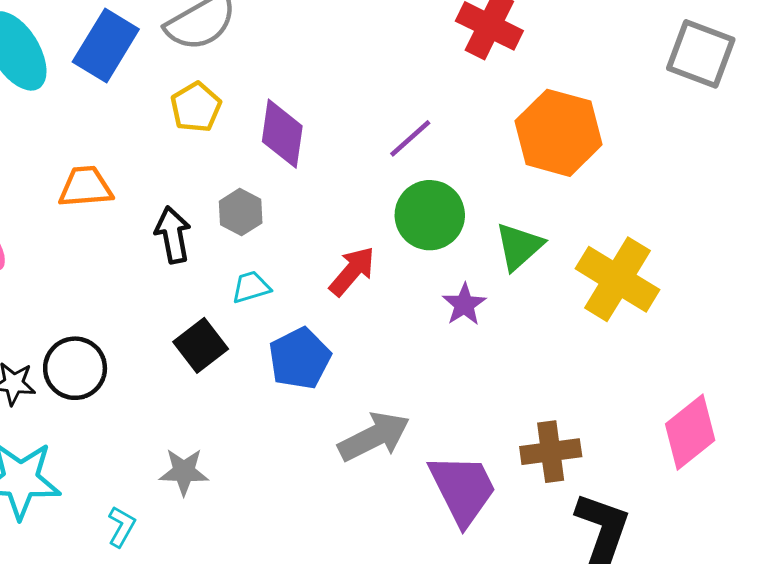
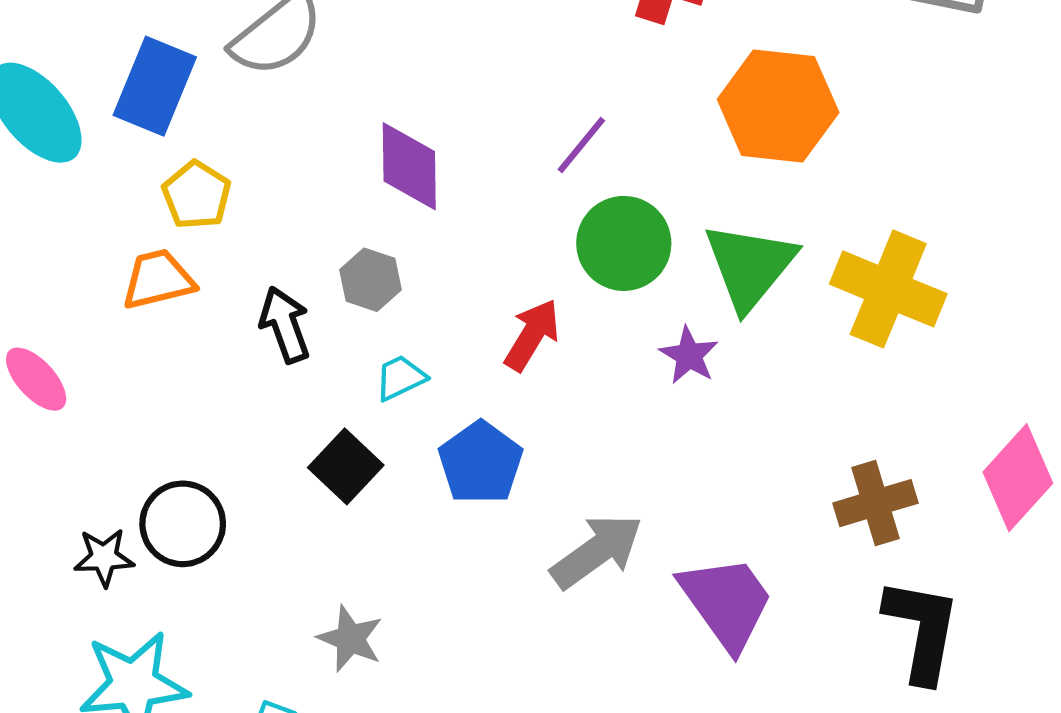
yellow pentagon: (196, 107) -> (197, 195), moved
green triangle: (519, 246) -> (750, 266), size x1.4
brown cross: (551, 452) -> (876, 503), moved
gray star: (184, 472) -> (350, 639), turned 30

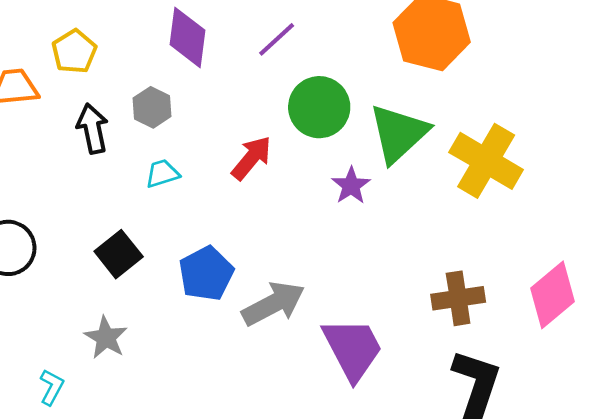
purple line: (581, 145) -> (277, 39), moved
yellow pentagon: (197, 195) -> (74, 52), moved
blue pentagon: (481, 463) -> (206, 274), moved
black square: (346, 466) -> (119, 254), moved

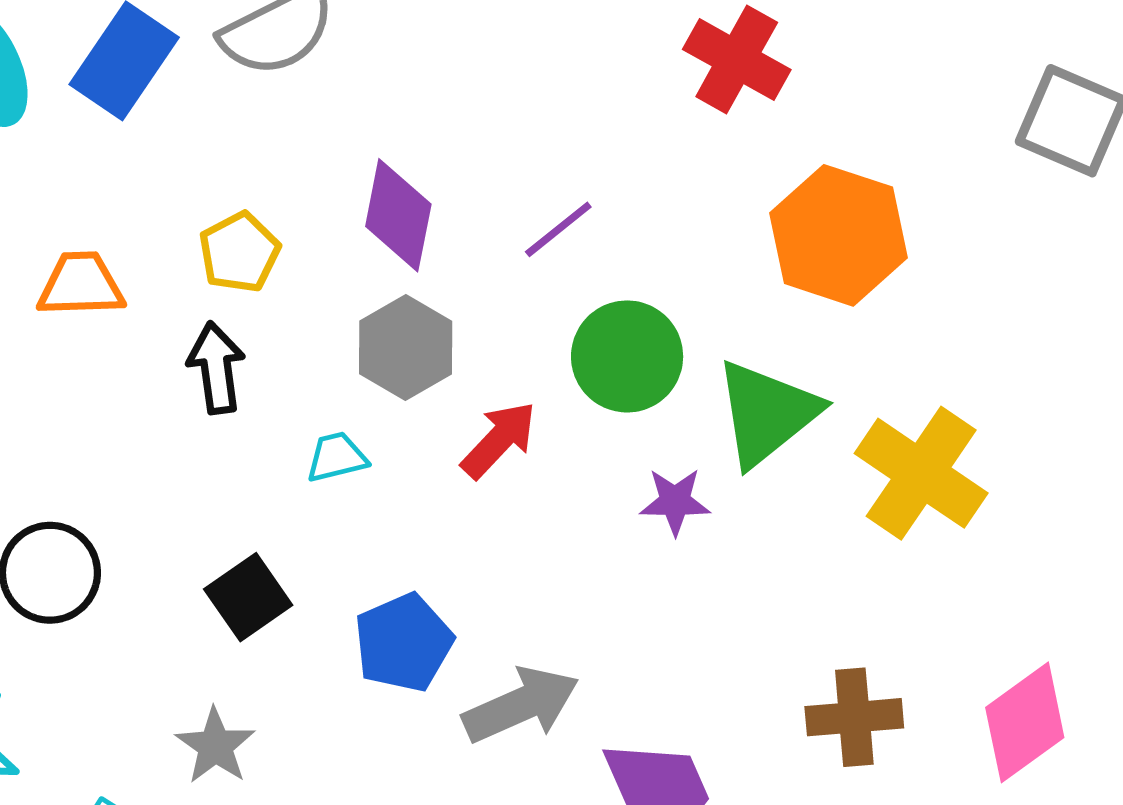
yellow pentagon: (74, 52) -> (239, 252), moved
gray hexagon: (152, 107) -> (406, 348), moved, size x1.4
purple star: (351, 186) -> (675, 502), turned 30

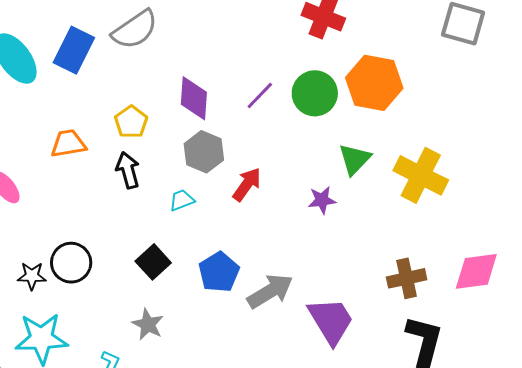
green circle: (627, 356) -> (315, 93), moved
green triangle: (767, 413) -> (355, 159), size x0.7
pink diamond: (1025, 722) -> (476, 271), turned 36

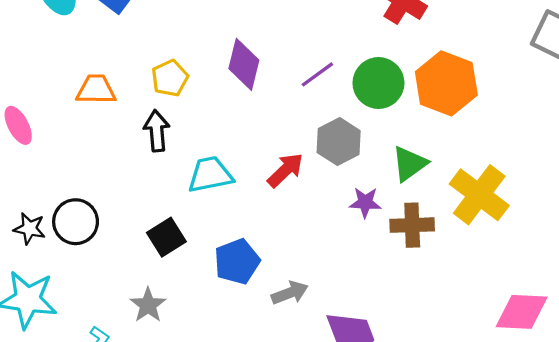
gray hexagon: (204, 152) -> (339, 142), moved
cyan trapezoid: (182, 200) -> (210, 175), size x1.6
brown cross: (407, 278) -> (412, 225), moved
gray arrow: (270, 291) -> (290, 293), size x0.7

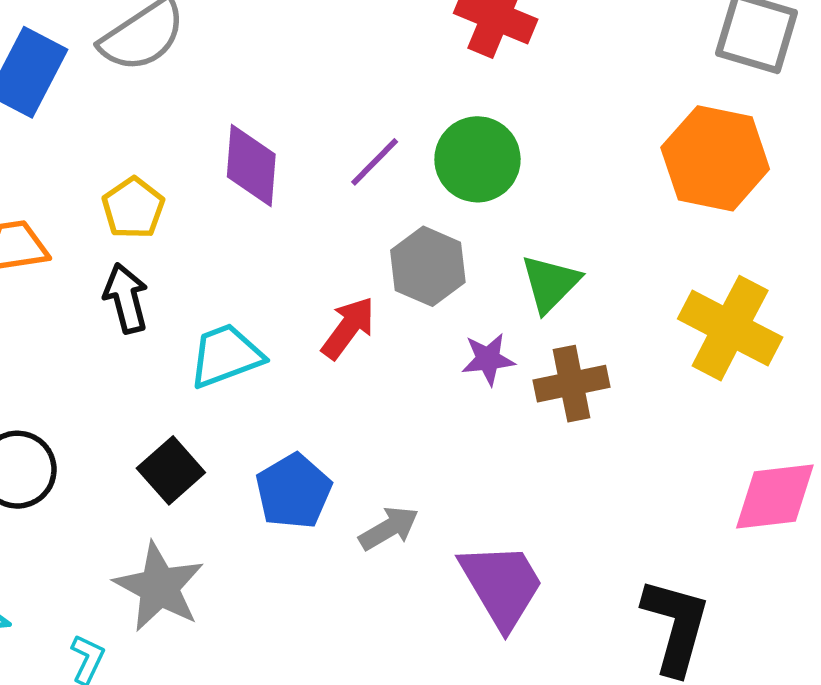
orange hexagon: (446, 83) -> (715, 158), moved
yellow cross: (479, 195) -> (730, 328), moved
gray star: (148, 305) -> (159, 587), size x1.5

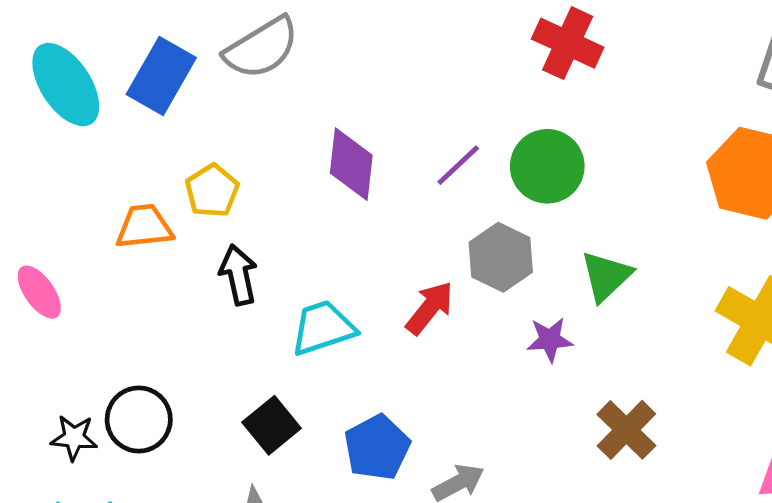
yellow pentagon: (133, 208) -> (212, 191), moved
brown cross: (572, 384) -> (626, 430), moved, turned -36

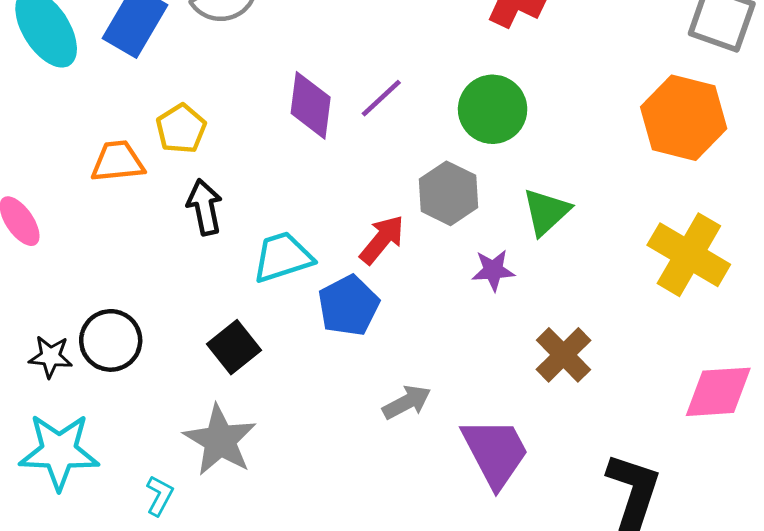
purple line: (458, 165) -> (381, 98), moved
blue pentagon: (377, 447) -> (349, 306), moved

